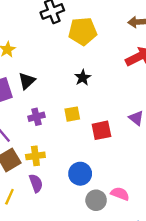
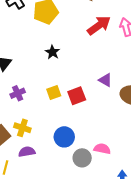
yellow square: (72, 114) -> (54, 93), moved
yellow cross: (35, 156) -> (22, 128), turned 35
purple semicircle: (36, 183) -> (27, 152), turned -70

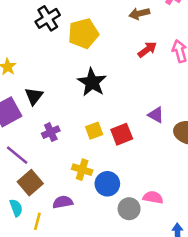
red arrow: (99, 25) -> (147, 50), size x0.7
black star: (52, 52) -> (92, 82), size x1.6
yellow cross: (22, 128) -> (82, 170), moved

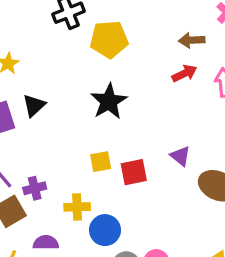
brown arrow: (139, 14) -> (192, 40), moved
purple cross: (51, 132) -> (35, 188), moved
yellow cross: (82, 170) -> (77, 207), turned -30

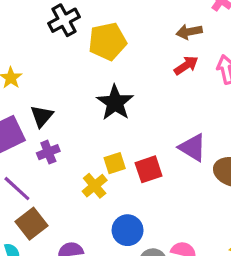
purple triangle: (180, 156) -> (193, 147), size x1.4
purple cross: (35, 188) -> (48, 152), moved
yellow cross: (77, 207) -> (95, 186), moved, turned -30

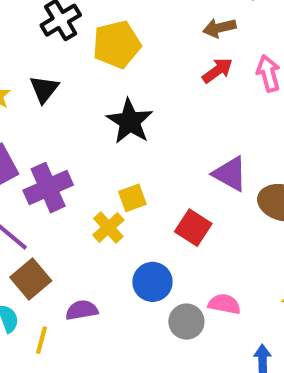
black triangle: (42, 116) -> (44, 89), moved
purple cross: (48, 152) -> (48, 188), size x1.6
red square: (149, 169) -> (193, 228), moved, turned -36

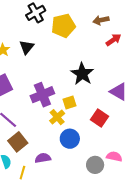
brown arrow: (219, 28) -> (101, 20), moved
black star: (130, 121) -> (82, 74), moved
purple cross: (48, 188) -> (42, 95), moved
blue circle: (153, 282) -> (70, 139), moved

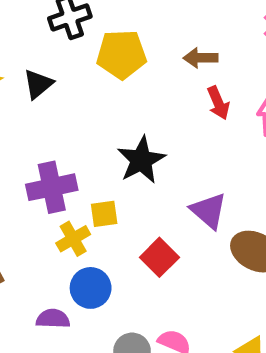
red arrow: (113, 40) -> (218, 103), turned 91
purple semicircle: (43, 158) -> (53, 319), moved

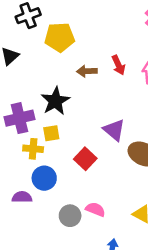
brown arrow: (201, 58) -> (87, 71), moved
black star: (141, 160) -> (55, 101), moved
yellow cross: (73, 239) -> (33, 149), turned 36

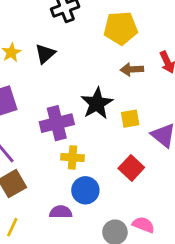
yellow pentagon: (60, 37) -> (121, 28), moved
yellow square: (51, 133) -> (130, 119), moved

